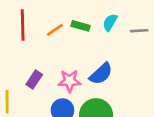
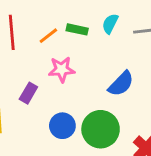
blue semicircle: (101, 74) -> (121, 84), moved
pink star: (70, 81) -> (62, 69), moved

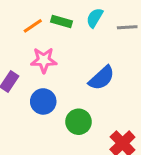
blue circle: (62, 126) -> (43, 101), moved
green circle: (101, 129) -> (79, 122), size x0.7

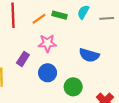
blue semicircle: (102, 78) -> (89, 55), turned 60

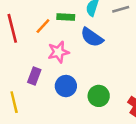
blue semicircle: (89, 55) -> (92, 37), moved, turned 30

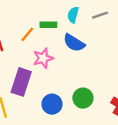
purple rectangle: (34, 76) -> (21, 82), size x1.6
blue circle: (66, 86) -> (52, 104), moved

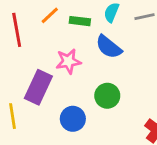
orange line: (27, 34) -> (50, 15), moved
green circle: (83, 98) -> (107, 96), moved

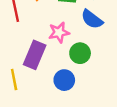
green circle: (107, 96) -> (80, 53), moved

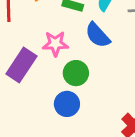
blue circle: (64, 80) -> (67, 104), moved

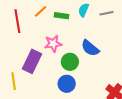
blue semicircle: (98, 35) -> (90, 48), moved

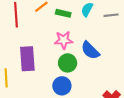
pink star: (53, 44) -> (64, 40), moved
purple rectangle: (32, 61) -> (27, 59), turned -35

